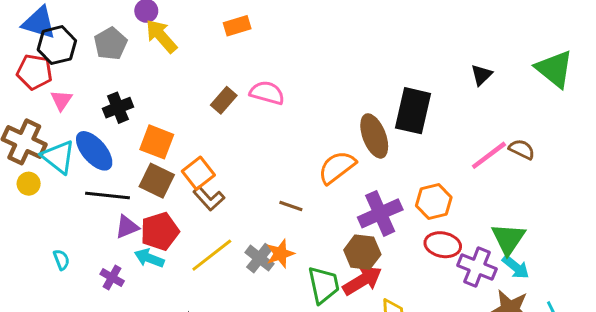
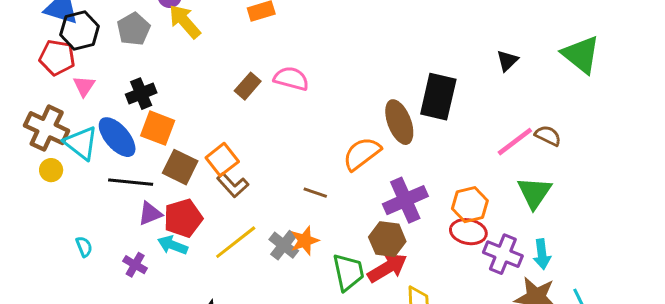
orange square: (157, 142) -> (158, 128), moved
orange hexagon: (434, 202) -> (470, 205), moved
green triangle: (508, 239) -> (534, 193), moved
cyan arrow: (516, 267) -> (542, 254), turned 44

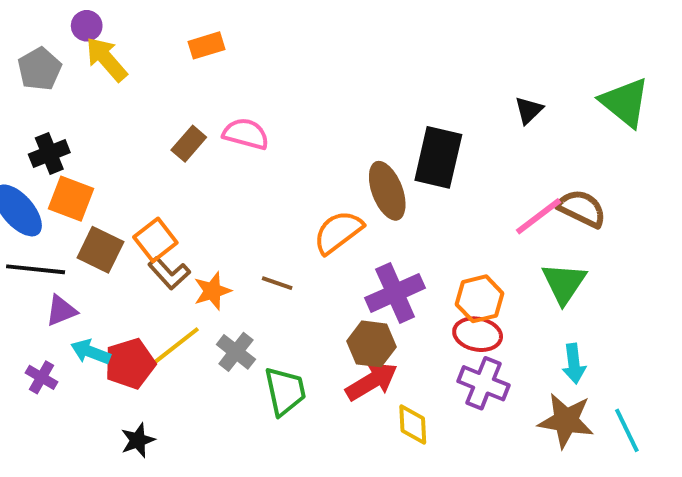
brown semicircle: (548, 136) -> (582, 208), size x1.4
red pentagon: (183, 218) -> (130, 364), moved
orange star: (305, 241) -> (212, 291), moved
purple cross: (503, 254) -> (483, 383), moved
green trapezoid: (348, 272) -> (285, 391), moved

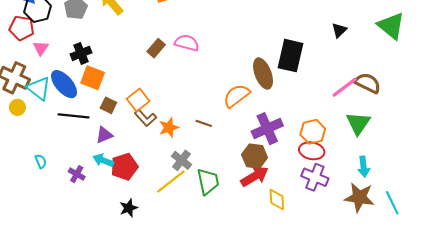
brown square: (100, 250) -> (108, 105), size x0.7
purple triangle: (61, 311) -> (104, 135), moved
yellow line: (173, 348) -> (171, 181), moved

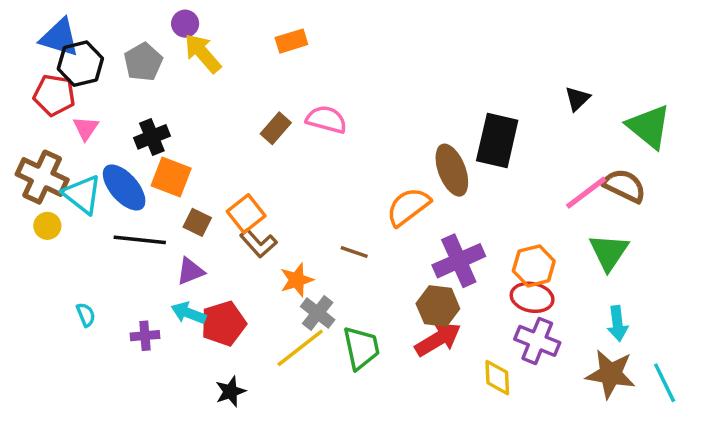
green triangle: (391, 26) -> (649, 126), moved
orange star: (169, 128) -> (297, 280), moved
purple cross: (77, 174) -> (145, 336), turned -35
yellow diamond: (277, 199) -> (497, 378), moved

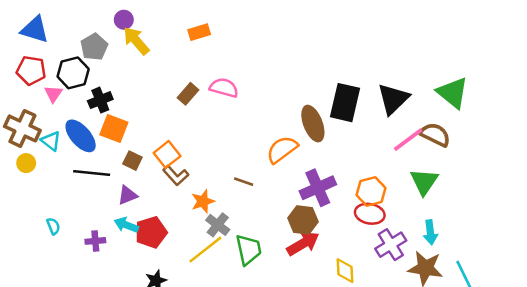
black hexagon: (80, 64) -> (73, 73), moved
black triangle: (577, 99) -> (393, 99), moved, size x1.8
cyan triangle: (82, 194) -> (51, 141), size x0.7
purple cross: (537, 341) -> (391, 245), moved, turned 36

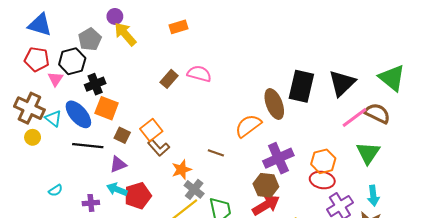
cyan semicircle: (53, 226) -> (55, 190), turned 80

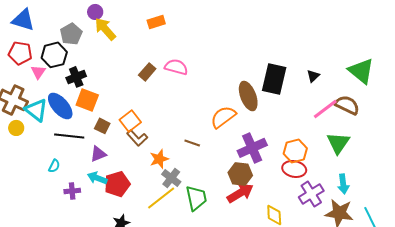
black triangle: (342, 83) -> (313, 76), size x0.5
cyan triangle: (53, 119) -> (36, 110), size x1.4
cyan semicircle: (55, 190) -> (54, 166), moved, turned -32

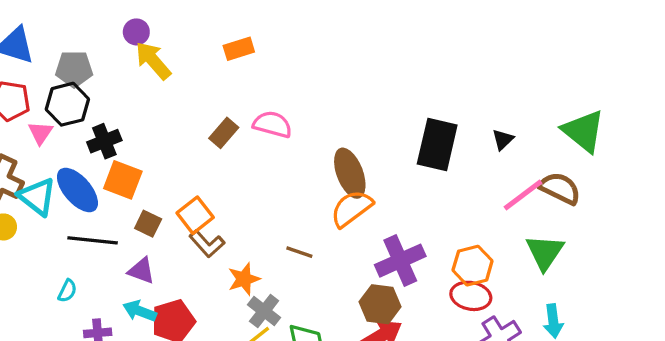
gray pentagon: (71, 34) -> (74, 69), moved, turned 30
brown ellipse: (248, 96) -> (350, 173), moved
purple triangle: (98, 154) -> (141, 271), turned 42

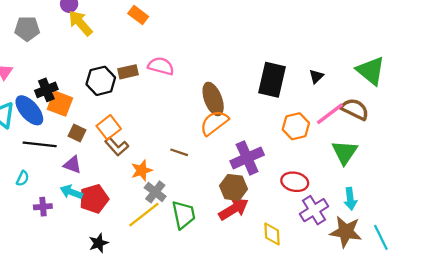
orange rectangle: (239, 49) -> (138, 15), turned 54
black hexagon: (67, 104) -> (101, 81), moved
brown rectangle: (224, 133) -> (128, 72), turned 36
black cross: (104, 141) -> (46, 90), moved
orange hexagon: (473, 266) -> (296, 126), moved

